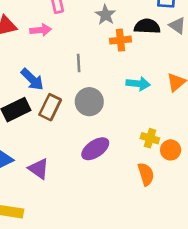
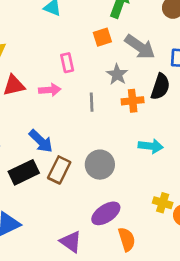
black semicircle: (147, 26) -> (160, 87), turned 105
gray line: (79, 63) -> (92, 102), moved
purple triangle: (39, 169) -> (71, 242), moved
orange semicircle: (146, 174) -> (127, 239), moved

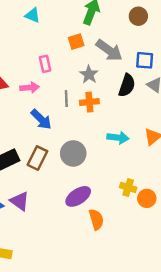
orange cross: (133, 101) -> (89, 102), moved
blue arrow: (41, 141) -> (41, 119), moved
purple triangle: (71, 242) -> (20, 201), moved

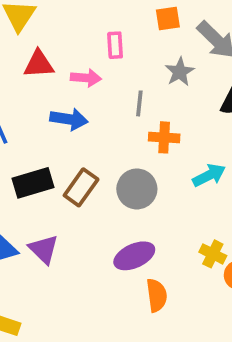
orange cross: (89, 102) -> (164, 137), moved
blue arrow: (41, 119) -> (69, 119), moved, turned -45
cyan arrow: (118, 138) -> (209, 175), turned -42

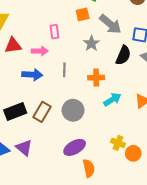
gray line: (139, 103) -> (64, 70), moved
orange cross: (164, 137) -> (96, 78), moved

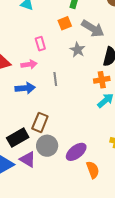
orange cross: (96, 78) -> (102, 80), moved
gray circle: (73, 110) -> (47, 146), moved
black rectangle: (15, 112) -> (18, 138), moved

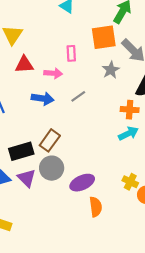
orange square: (65, 23) -> (104, 37), size x1.6
gray line: (55, 79) -> (78, 96), turned 48

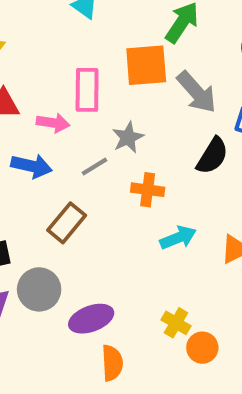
pink rectangle: (71, 53) -> (87, 90), size x1.5
gray star: (111, 70) -> (128, 138), moved
orange cross: (130, 110) -> (148, 190), moved
brown rectangle: (50, 140) -> (67, 223), moved

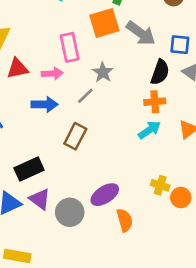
orange cross: (148, 190) -> (155, 102), moved
gray circle: (39, 289) -> (70, 212), moved

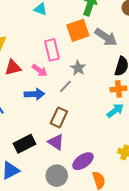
pink arrow: (52, 73) -> (40, 70), turned 42
purple triangle: (40, 199) -> (56, 142), moved

